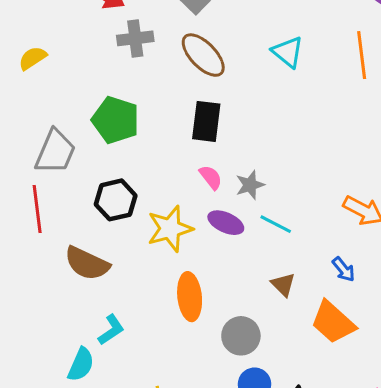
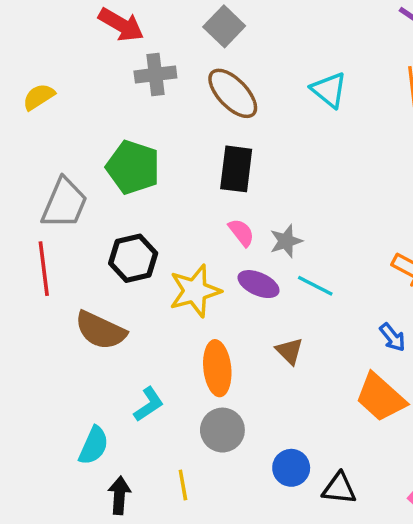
brown triangle: (283, 285) -> (289, 351), moved
cyan L-shape: (111, 330) -> (149, 404), moved
gray circle: (241, 336) -> (222, 430), moved

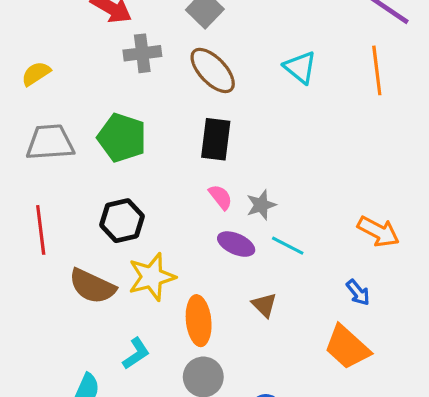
gray trapezoid: (64, 203) -> (50, 142), moved, turned -117
yellow star: (195, 291) -> (152, 277), moved

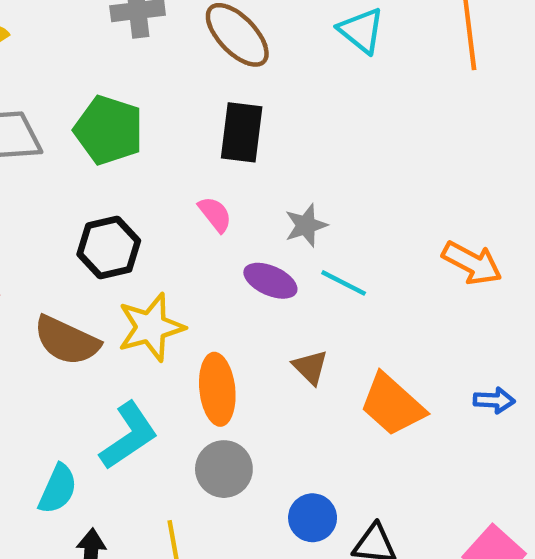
pink semicircle: (220, 197) -> (215, 214), moved
blue arrow: (358, 293) -> (494, 400), moved, turned -48
orange trapezoid: (347, 347) -> (392, 405), moved
cyan L-shape: (136, 353) -> (129, 436), size x1.5

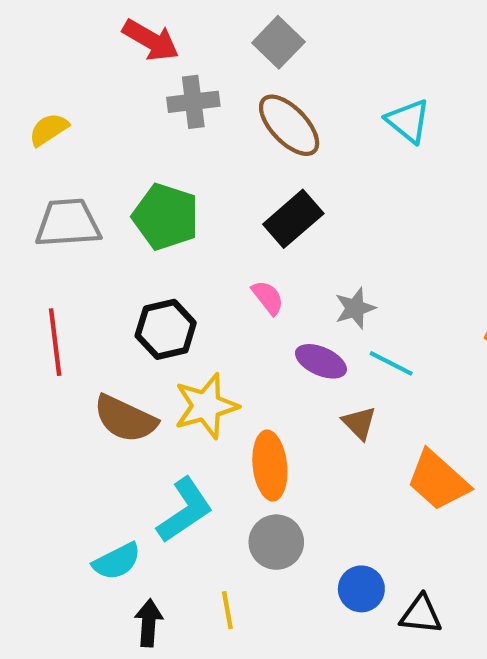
black rectangle: (242, 132) -> (293, 219), turned 42
brown triangle: (310, 367) -> (359, 423), moved
cyan semicircle: (58, 489) -> (117, 561), turned 39

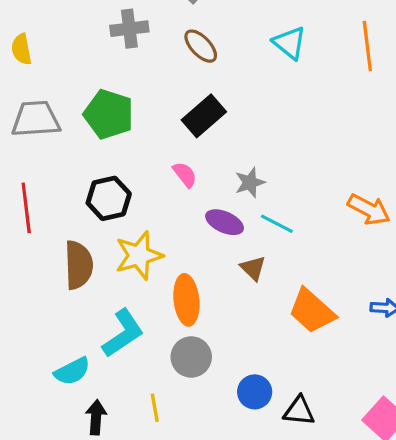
brown ellipse: (289, 125) -> (201, 46), size x0.7
yellow semicircle: (49, 129) -> (21, 49), turned -68
brown semicircle: (125, 419) -> (79, 265), turned -117

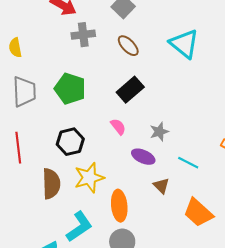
cyan triangle: (290, 43) -> (184, 44), size x1.4
gray trapezoid: (36, 119) -> (24, 92), turned 92
cyan line: (277, 224) -> (188, 163), moved

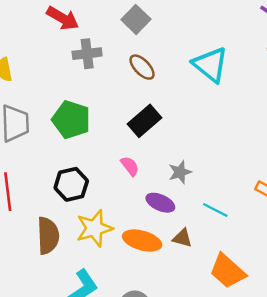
brown triangle: (161, 186) -> (182, 238), turned -30
orange ellipse: (119, 206) -> (142, 241), moved, turned -68

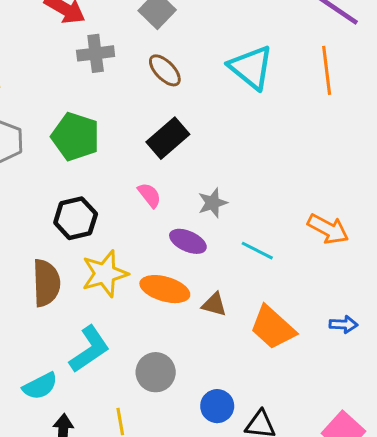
brown triangle: (182, 238) -> (214, 304), moved

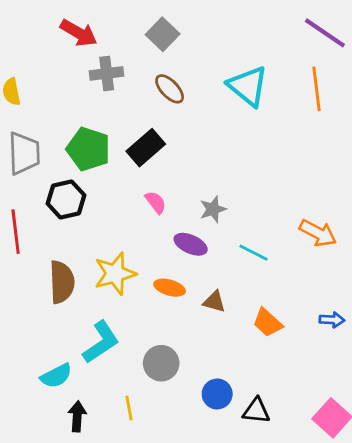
black rectangle: (168, 138) -> (146, 148), moved
black hexagon: (76, 218) -> (66, 199), moved
orange ellipse: (165, 289) -> (170, 288), size x0.7
orange trapezoid: (273, 328) -> (268, 323), size x0.7

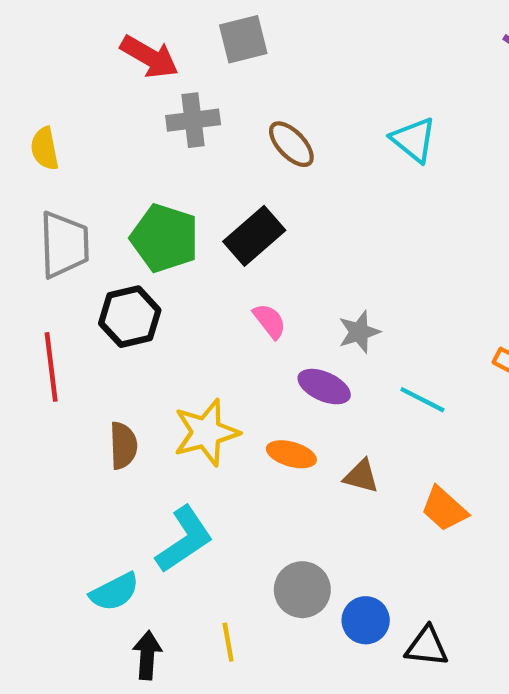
gray square: (163, 34) -> (243, 39), moved, turned 32
cyan triangle: (248, 86) -> (414, 140), size x0.7
brown semicircle: (62, 282) -> (123, 446), size x0.7
gray circle: (161, 363) -> (302, 590), moved

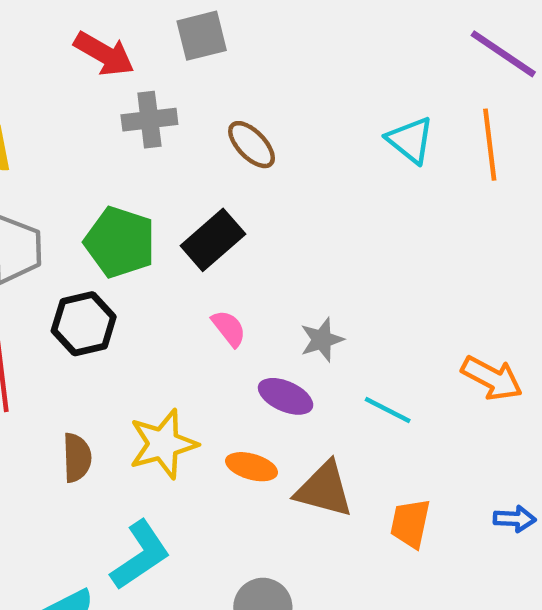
cyan triangle: (414, 140) -> (410, 140), moved
brown triangle: (361, 476) -> (324, 489), size x1.6
orange trapezoid: (444, 509) -> (410, 523), turned 60

